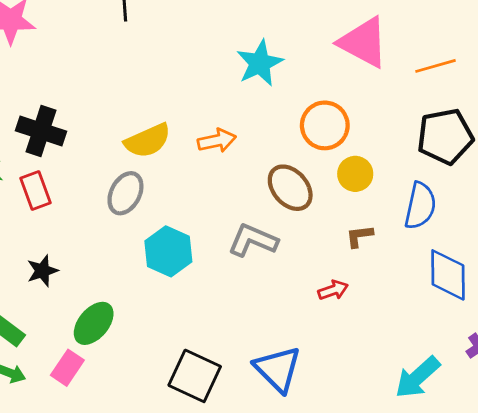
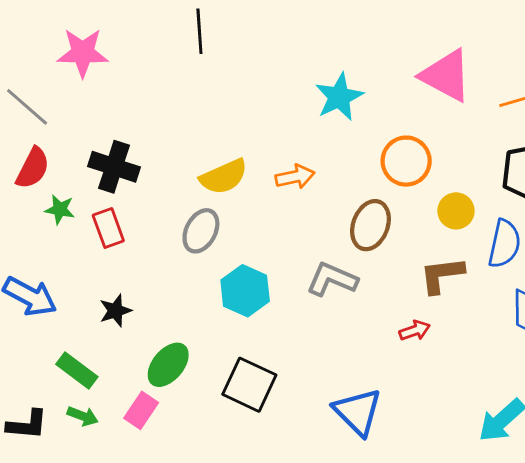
yellow circle: (355, 174) -> (456, 211), moved
brown ellipse: (290, 188) -> (370, 225), turned 63
brown L-shape: (359, 236) -> (442, 275), size x1.6
black square: (195, 376) -> (249, 385), moved

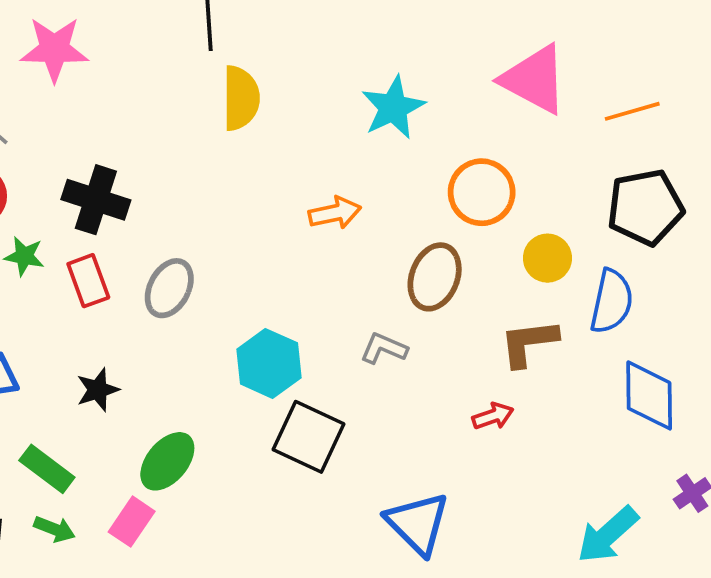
yellow semicircle: (224, 177) -> (241, 98), moved, turned -66
gray ellipse: (201, 231) -> (169, 288), moved
gray L-shape: (332, 279) -> (384, 348), size x0.7
black square: (249, 385) -> (308, 437), moved

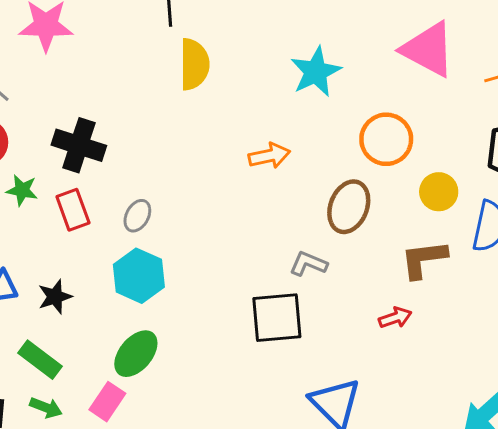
gray ellipse: (169, 288) -> (137, 216), size x0.7
cyan hexagon: (269, 363) -> (139, 276), moved
black star: (98, 390) -> (55, 297), moved
black square: (308, 437) -> (277, 318), moved, turned -30

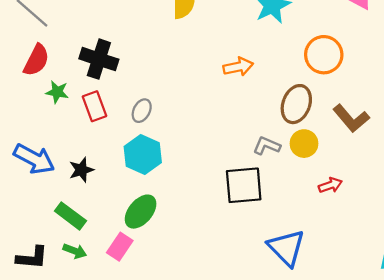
yellow circle: (439, 192) -> (304, 144), moved
brown L-shape: (424, 259) -> (351, 118), moved, turned -123

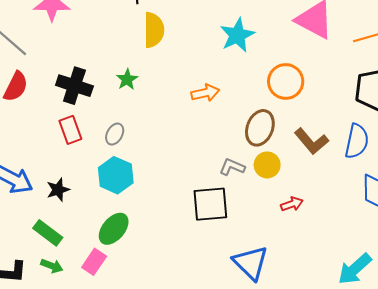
green star: (57, 92) -> (127, 79), moved, turned 30

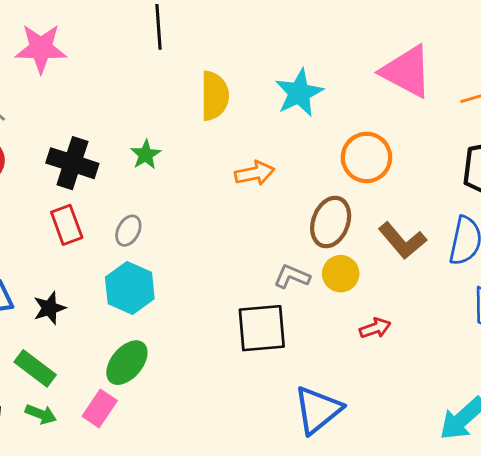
yellow semicircle: (154, 30) -> (214, 96), moved
blue triangle: (251, 263) -> (318, 410), turned 36

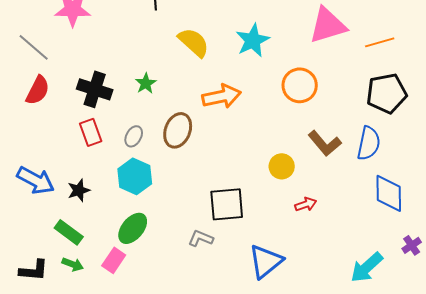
pink triangle: (407, 71) -> (328, 25), turned -45
yellow semicircle: (214, 96) -> (194, 42), turned -48
orange arrow: (255, 173) -> (222, 96), size x1.4
brown ellipse: (331, 222) -> (178, 130), moved
gray L-shape: (292, 277) -> (201, 238), moved

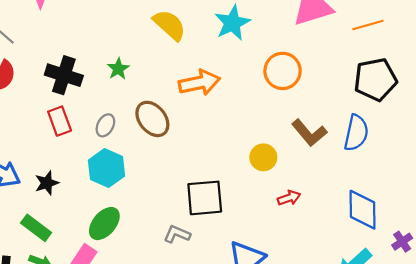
brown ellipse: (178, 130) -> (152, 119), turned -60
blue diamond: (389, 193) -> (363, 210), moved

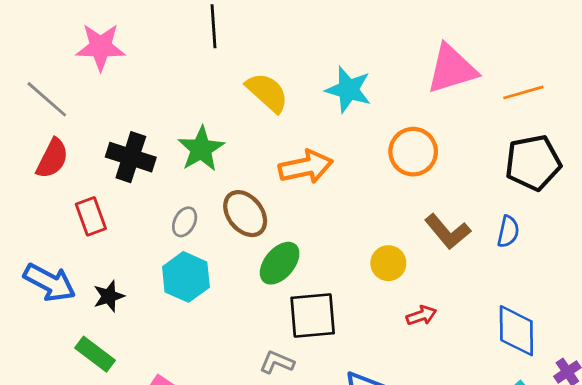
cyan star: (232, 23) -> (348, 90), turned -30
green star: (118, 69) -> (201, 149), size x1.6
red rectangle: (60, 121) -> (91, 216), moved
blue semicircle: (356, 133) -> (508, 231), size x0.7
green ellipse: (104, 224) -> (280, 263), moved

